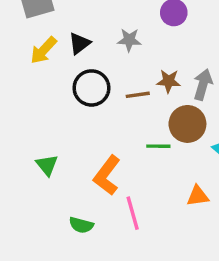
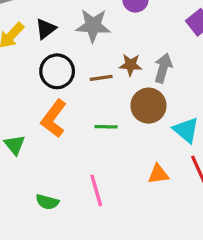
gray star: (129, 40) -> (93, 26), size x1.5
green line: (158, 146) -> (106, 127), moved
orange L-shape: (107, 175) -> (54, 119), moved

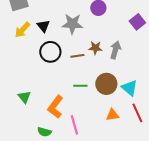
black triangle: (46, 29) -> (43, 26), turned -32
brown circle: (148, 106) -> (106, 84), moved
orange L-shape: (54, 119) -> (55, 107), moved

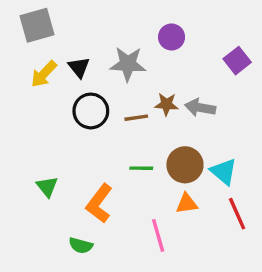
gray arrow: (115, 50) -> (200, 108), turned -96
orange triangle: (112, 115) -> (187, 203), moved
pink line: (74, 125) -> (158, 235), moved

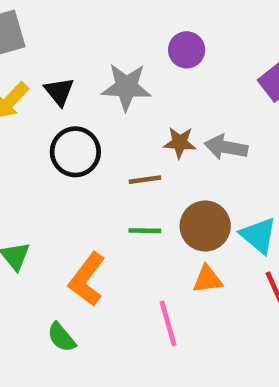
brown line: (136, 118) -> (145, 180), moved
green semicircle: (81, 246) -> (61, 337), turned 35

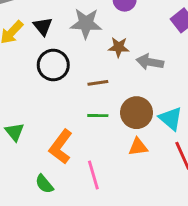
brown star: (180, 143) -> (119, 47), moved
pink line: (168, 323) -> (93, 175), moved

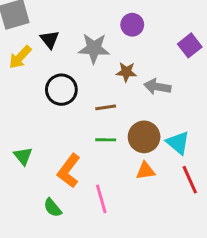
black triangle: (43, 26) -> (50, 39), moved

